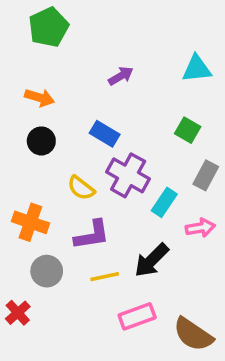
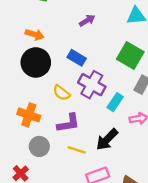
green square: (188, 130) -> (130, 55), size x1.6
black circle: (41, 141) -> (36, 62), size x1.6
yellow line: (105, 277) -> (77, 150), turned 30

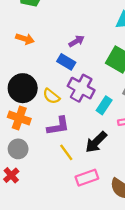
purple arrow: (87, 20) -> (77, 41), moved
black circle: (36, 62) -> (23, 88), moved
gray circle: (39, 146) -> (18, 149), moved
yellow line: (77, 150) -> (66, 152), turned 36

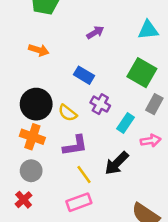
purple arrow: (77, 41) -> (95, 32), moved
purple cross: (81, 88) -> (100, 104), size x0.7
pink rectangle: (87, 178) -> (79, 202), moved

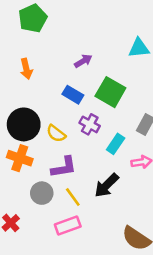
purple arrow: (95, 32) -> (83, 61), moved
orange arrow: (39, 50) -> (26, 69), turned 60
green square: (142, 73) -> (110, 92), moved
gray circle: (31, 171) -> (42, 193), moved

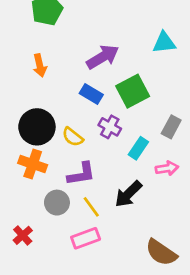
purple arrow: (83, 61) -> (103, 57), size x1.6
green square: (110, 92) -> (133, 91), turned 32

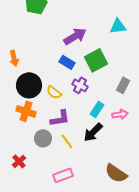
orange arrow: (40, 65) -> (14, 58), moved
cyan rectangle: (138, 148) -> (97, 109), moved
pink rectangle: (86, 238) -> (63, 175), moved

